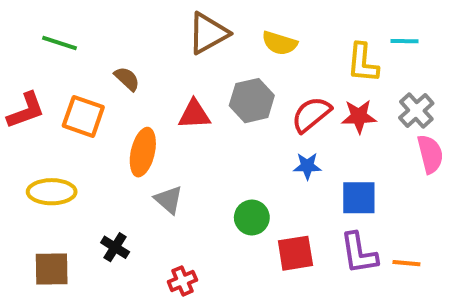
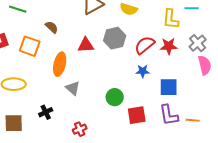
black cross: (115, 247) -> (46, 112), turned 32

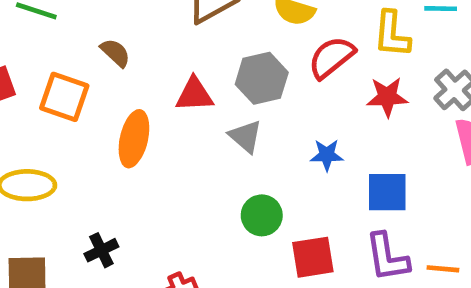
red semicircle: (145, 45) -> (331, 57), moved
gray triangle: (73, 88) -> (245, 136), moved

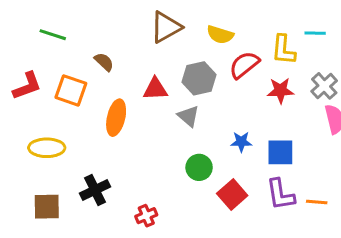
blue star: (327, 155) -> (241, 142), moved
black cross: (101, 250) -> (95, 190), size x1.4
red square: (313, 257) -> (232, 195), turned -32

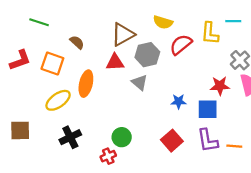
brown triangle: (166, 27) -> (123, 34), moved
red star: (280, 90) -> (220, 86), moved
yellow ellipse: (47, 148) -> (58, 100), moved, turned -35
green circle: (199, 167) -> (122, 137), moved
brown square: (47, 207) -> (20, 130), moved

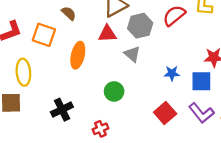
yellow ellipse: (58, 100) -> (23, 72), moved, turned -60
green circle: (122, 137) -> (114, 91), moved
purple L-shape: (208, 141) -> (201, 113), turned -30

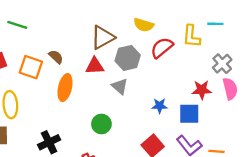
brown semicircle: (69, 13) -> (56, 57), moved

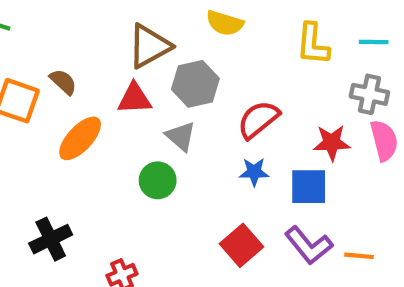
cyan line: (215, 24) -> (374, 42), moved
red semicircle: (162, 48) -> (258, 120), moved
gray cross: (222, 64) -> (369, 94), turned -36
orange ellipse: (65, 88) -> (80, 138), turned 30
green circle: (101, 124) -> (158, 180), moved

